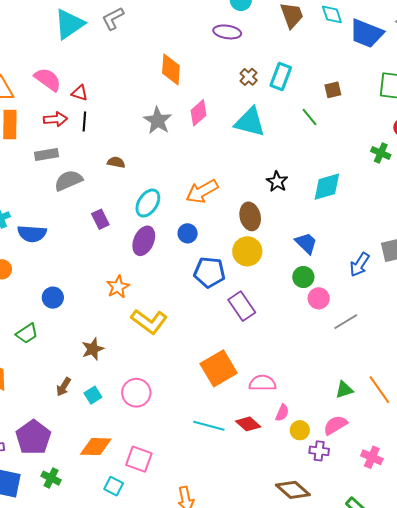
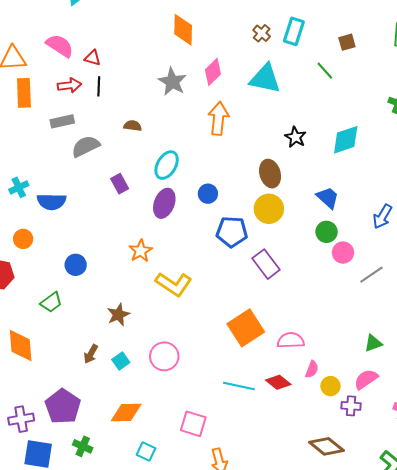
orange arrow: (202, 191) -> (218, 118), moved, turned 128
pink square: (139, 459) -> (193, 424), moved

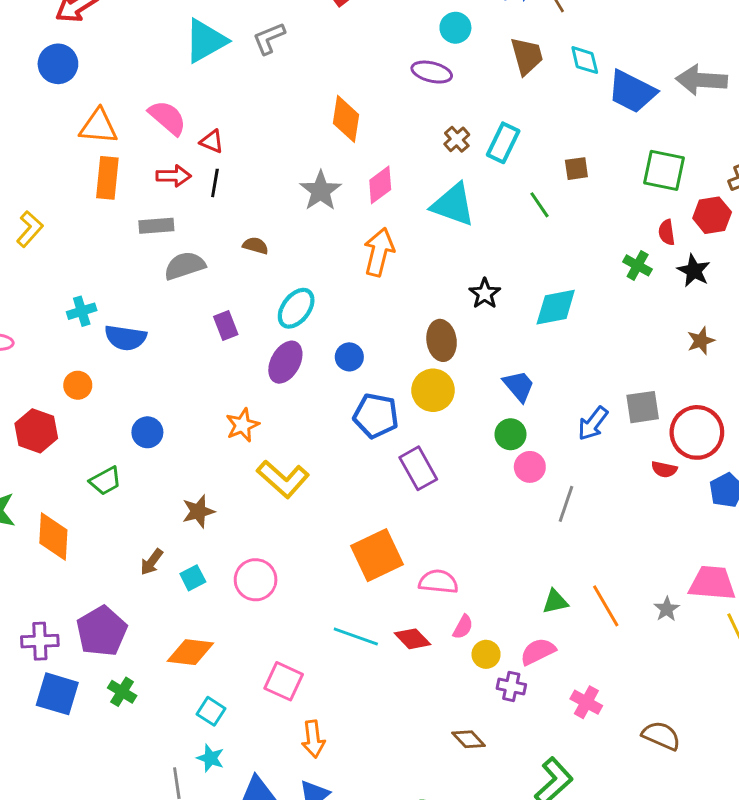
gray line: (371, 275) -> (566, 504), turned -45
brown diamond: (326, 446) -> (469, 739), size x0.7

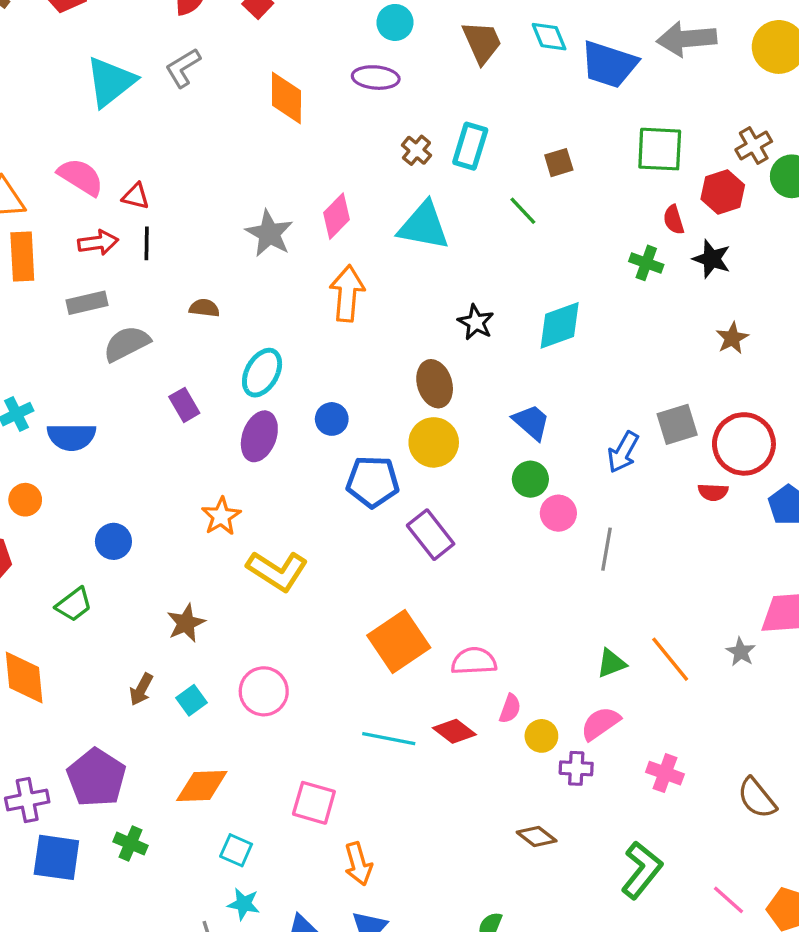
orange diamond: (346, 119) -> (286, 98), moved
brown semicircle: (661, 736) -> (757, 798), turned -144

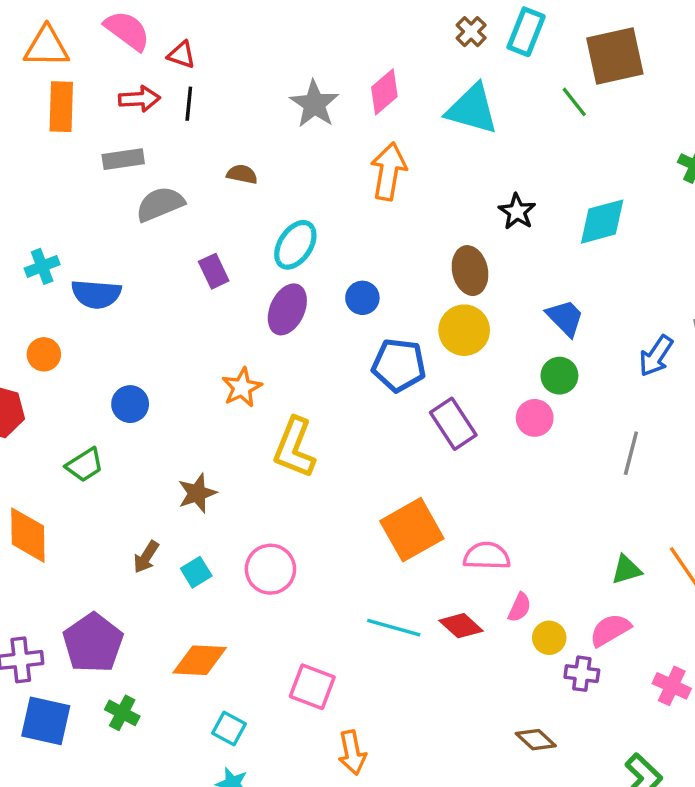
brown square: (559, 163) -> (615, 56), size x2.0
pink circle: (558, 513) -> (535, 418), moved
yellow L-shape: (277, 571) -> (294, 448), turned 74

